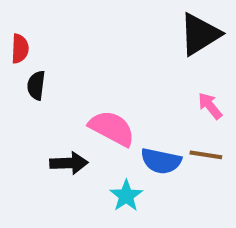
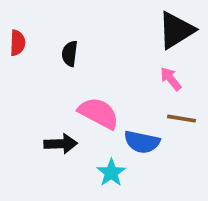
black semicircle: (36, 85) -> (70, 54), moved
pink arrow: (210, 106) -> (171, 79), moved
brown line: (206, 155) -> (182, 119), moved

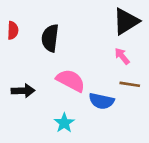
black semicircle: (70, 54) -> (50, 38), size x1.5
black arrow: (61, 144) -> (23, 91), moved
cyan star: (111, 173) -> (64, 123), moved

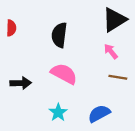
black semicircle: (50, 38) -> (59, 35), moved
blue semicircle: (101, 101) -> (99, 114), moved, turned 140

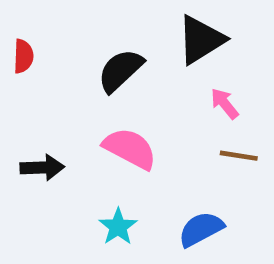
black triangle: (114, 20) -> (201, 40), moved
black semicircle: (59, 35) -> (120, 70), turned 40

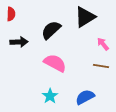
red semicircle: (23, 56) -> (11, 14), moved
pink arrow: (225, 104) -> (103, 44), moved
black arrow: (42, 168) -> (19, 42), moved

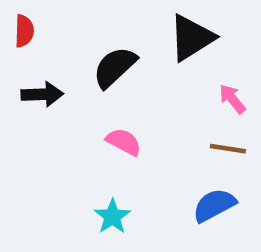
pink semicircle: (55, 63) -> (124, 142), size x0.7
blue semicircle: (85, 97) -> (214, 205), moved

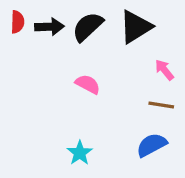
black semicircle: (115, 67) -> (88, 27), moved
black arrow: (42, 94) -> (49, 27), moved
pink semicircle: (124, 142) -> (88, 84), moved

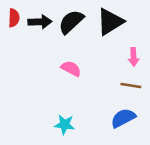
pink arrow: (164, 70) -> (134, 57), turned -144
cyan star: (80, 153) -> (65, 125), turned -30

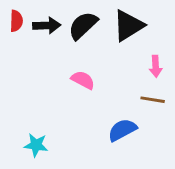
blue semicircle: (123, 118) -> (122, 130), moved
cyan star: (65, 125) -> (36, 145), moved

